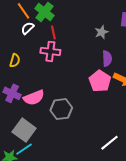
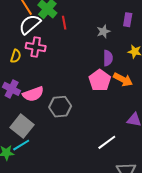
white semicircle: (28, 28) -> (30, 24), size x1.6
red line: (53, 33) -> (64, 23), moved
pink cross: (50, 51) -> (36, 47), moved

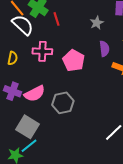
white semicircle: (30, 24) -> (23, 25), turned 90
pink cross: (36, 47) -> (42, 51), moved
pink pentagon: (100, 80) -> (74, 61), moved

